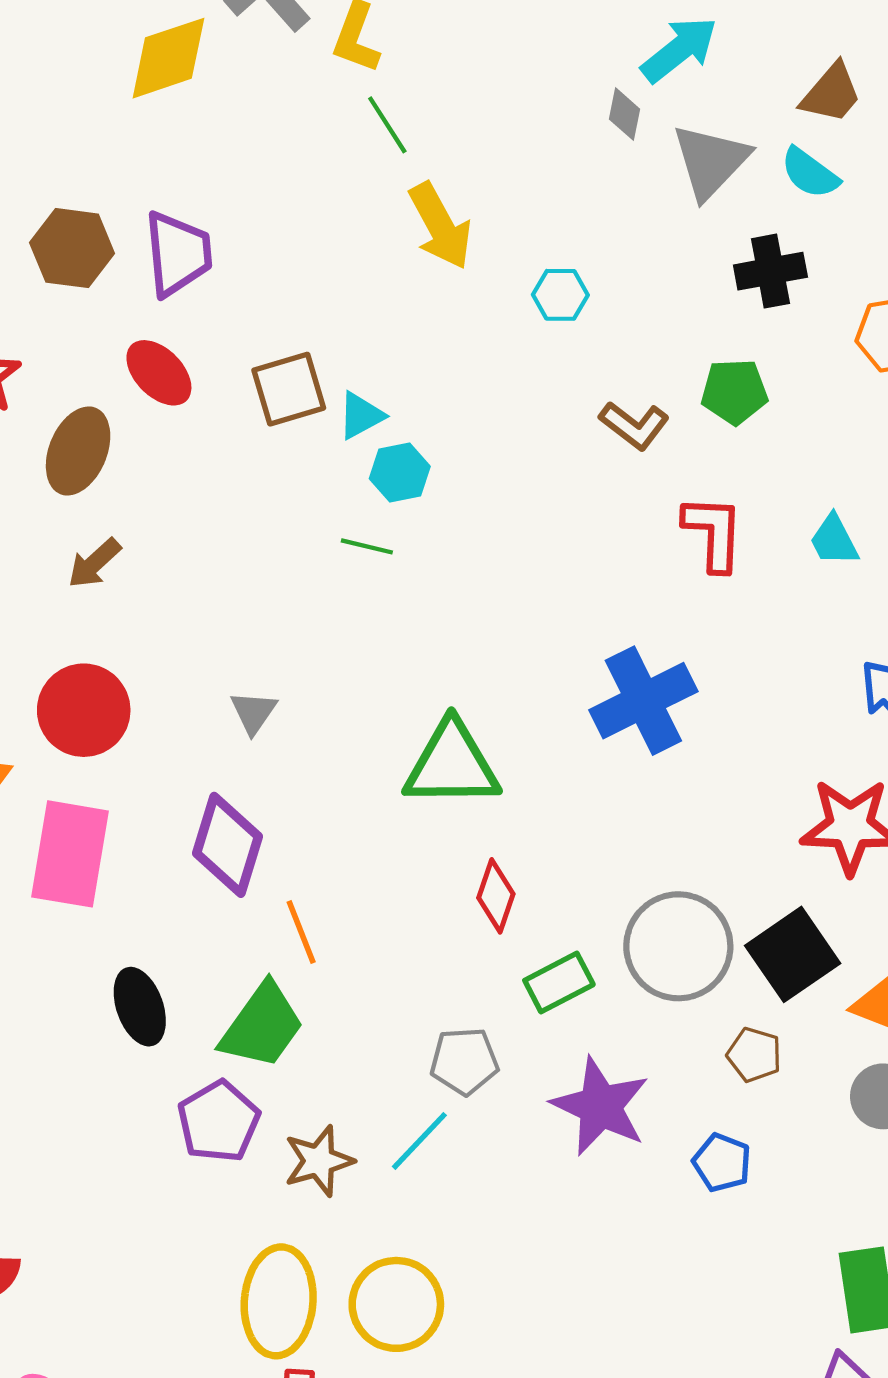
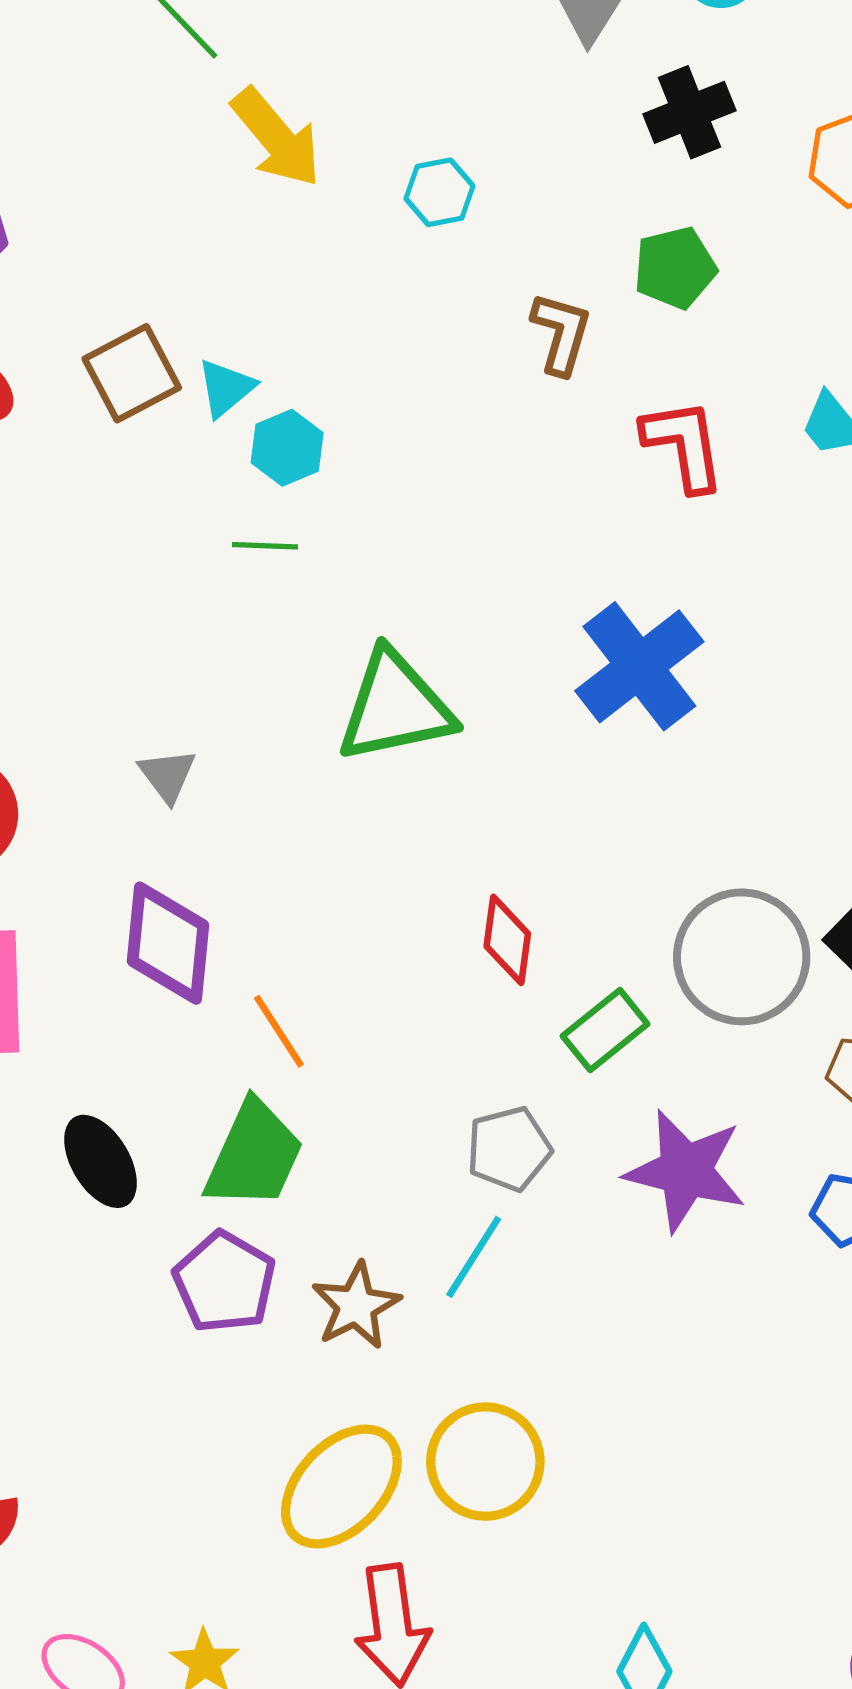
brown L-shape: (634, 425) -> (561, 333), turned -100
green triangle: (452, 764) -> (395, 707), moved
yellow ellipse: (279, 1301) -> (341, 1486), turned 50

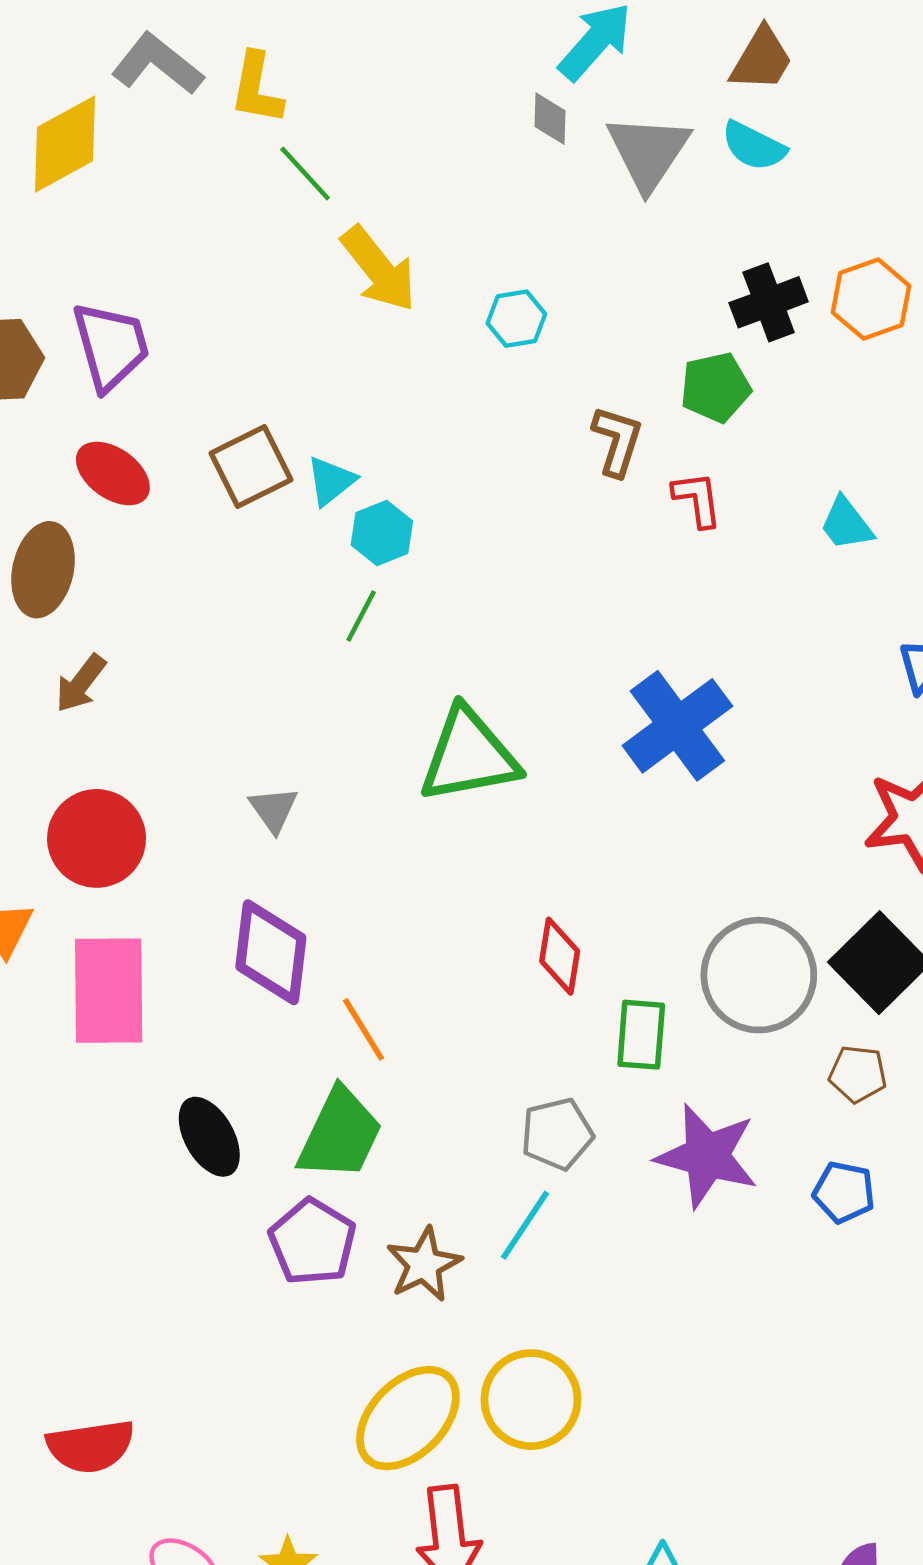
black cross: (690, 112) -> (769, 302), moved
red L-shape: (684, 445) -> (697, 499), moved, size x0.7
green line: (265, 546) -> (361, 616), turned -66
green rectangle: (605, 1030) -> (641, 1035), turned -48

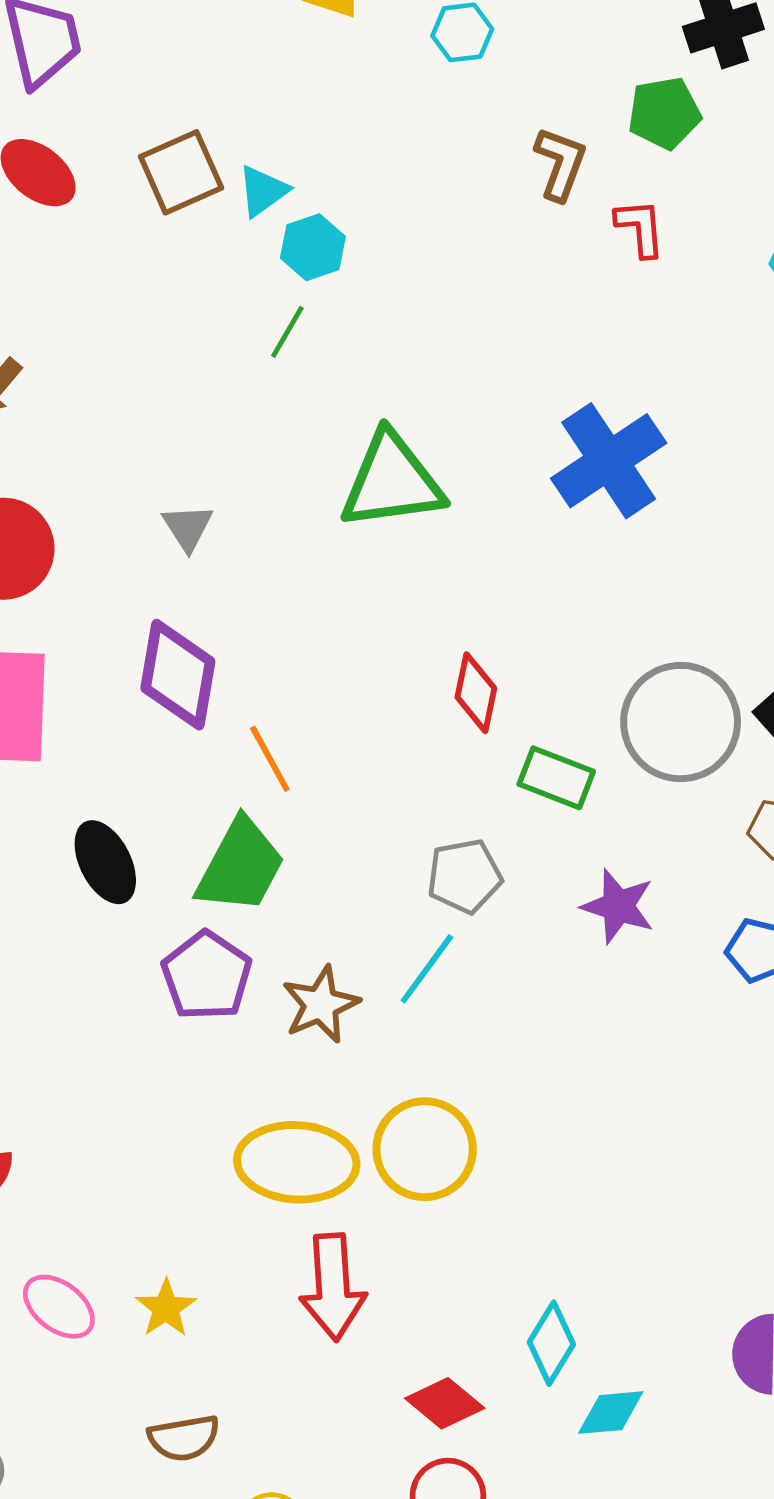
green rectangle: (641, 1035) -> (556, 778), turned -76
purple star: (707, 1156) -> (618, 906), size x0.7
yellow ellipse: (408, 1418) -> (297, 1162), turned 46

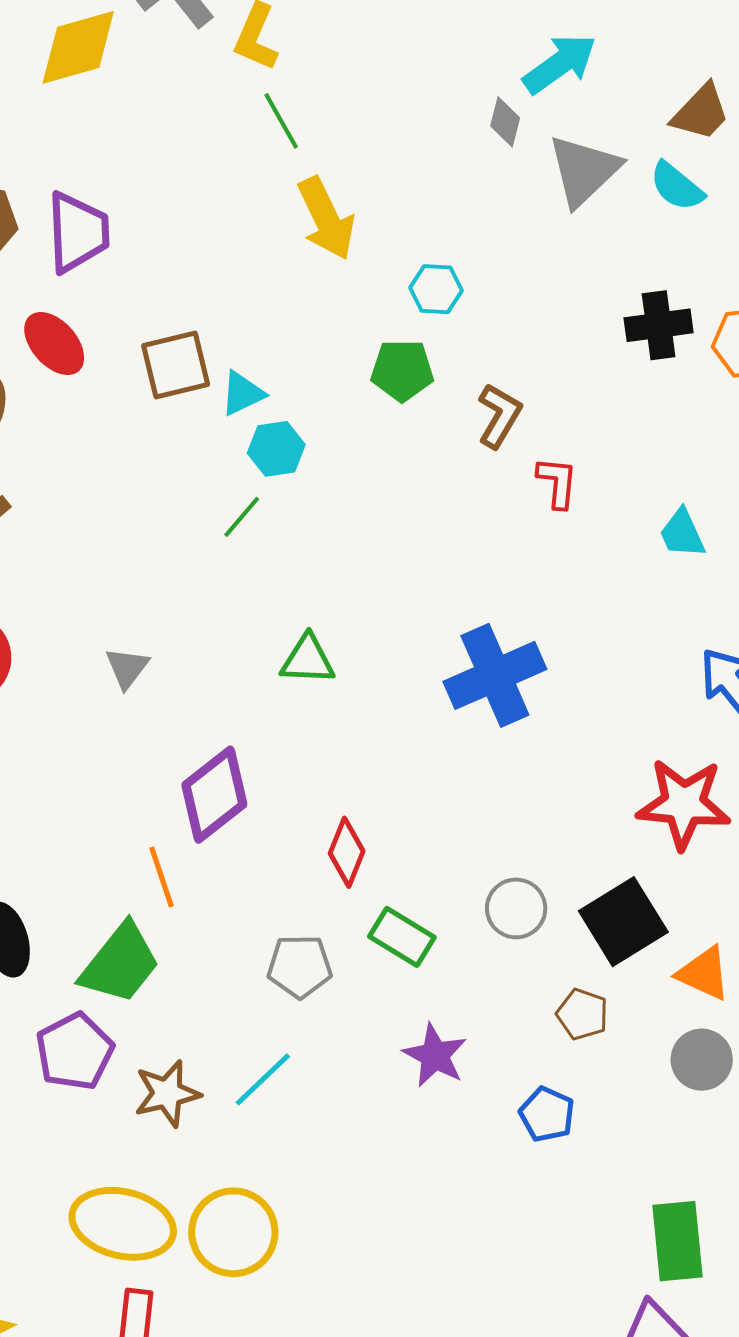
green pentagon: (664, 113) -> (402, 370), moved
green triangle: (392, 481) -> (308, 660), size x0.6
purple diamond: (178, 675) -> (214, 795), moved, turned 32
gray circle: (681, 722) -> (516, 908), size x0.6
gray pentagon: (464, 876) -> (300, 966), moved

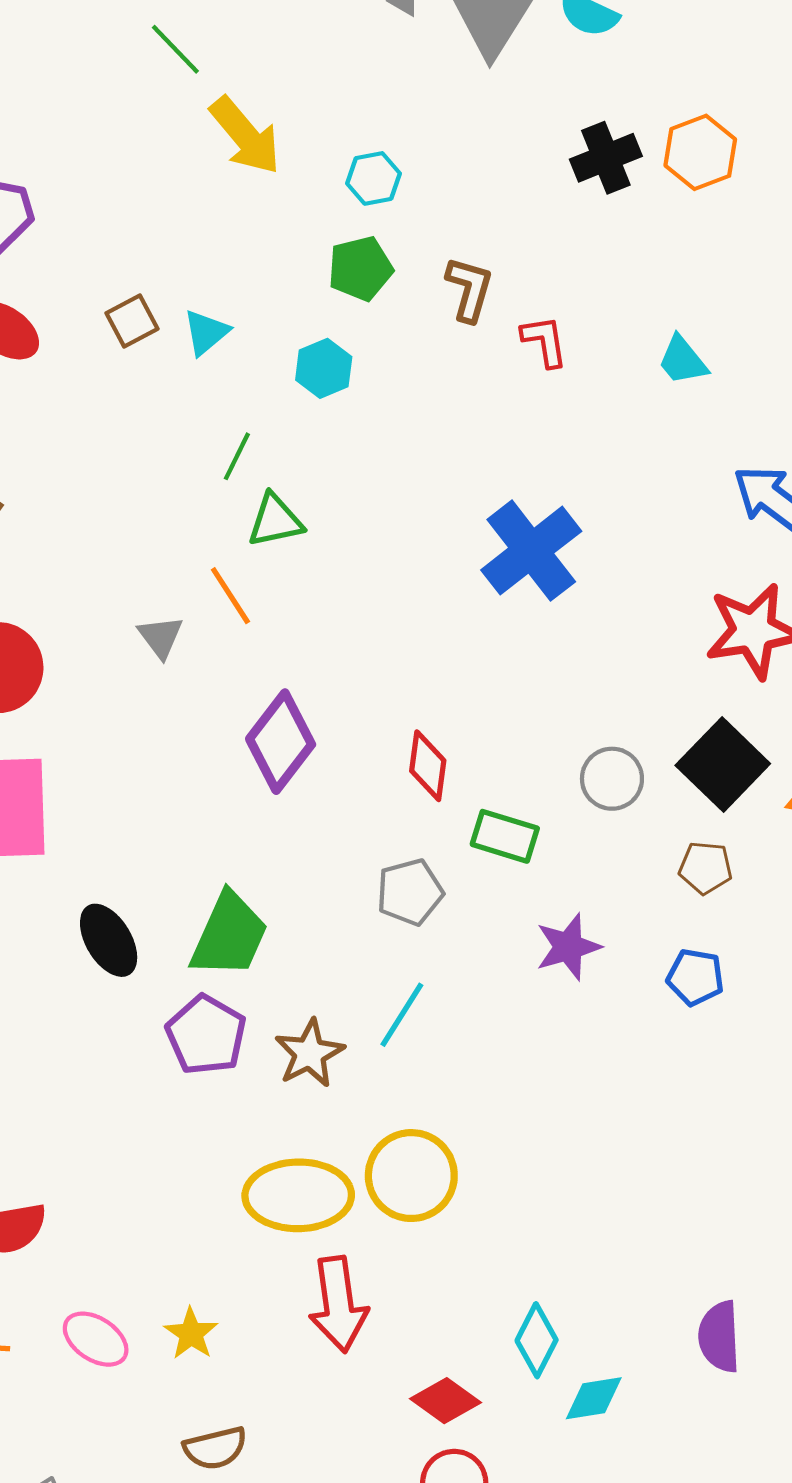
brown square: (176, 365) -> (132, 321), size x0.7
cyan hexagon: (276, 449) -> (324, 368), moved
green triangle: (308, 660) -> (275, 520), moved
orange line: (161, 877) -> (230, 596), moved
purple star: (435, 1055) -> (568, 947), turned -30

